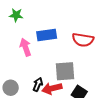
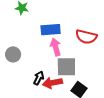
pink arrow: (25, 47) -> (56, 47), moved
gray circle: (11, 88) -> (13, 54), moved

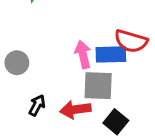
blue rectangle: (51, 30) -> (111, 54), moved
black arrow: (39, 78) -> (37, 105), moved

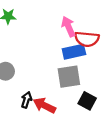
pink arrow: (83, 54) -> (68, 27), moved
red arrow: (75, 109) -> (44, 105), moved, turned 45

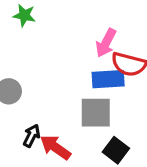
pink arrow: (68, 27) -> (106, 43), turned -138

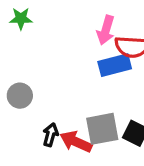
gray square: (96, 113) -> (102, 129), moved

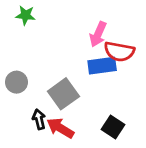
gray square: (102, 129) -> (63, 94), moved, turned -32
black arrow: (51, 135) -> (39, 119), turned -36

